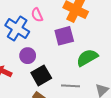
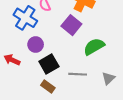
purple square: (64, 36) -> (71, 25), turned -36

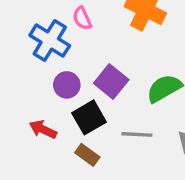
purple square: (71, 25) -> (111, 82), moved
red arrow: (12, 60) -> (43, 129), moved

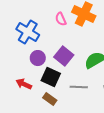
pink semicircle: (82, 18) -> (61, 19), moved
black square: (89, 117) -> (51, 77), turned -36

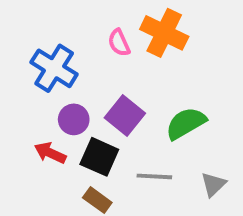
red arrow: (24, 84) -> (50, 153), moved

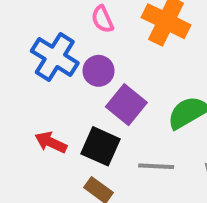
pink semicircle: (119, 43) -> (102, 19), moved
purple circle: (74, 119) -> (99, 71), moved

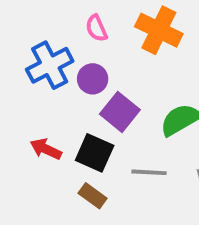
blue cross: (55, 57) -> (50, 65), turned 30

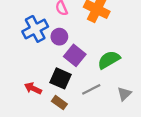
red arrow: (46, 149) -> (33, 88), moved
gray line: (149, 172) -> (91, 89), turned -30

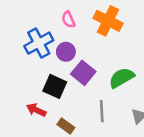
black square: (60, 78) -> (55, 86), moved
gray line: (91, 89) -> (102, 111), turned -66

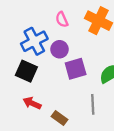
purple square: (83, 73) -> (76, 69), turned 35
black square: (55, 86) -> (26, 71), moved

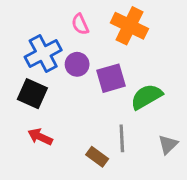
purple square: (76, 69) -> (111, 78), moved
brown rectangle: (60, 118) -> (97, 157), moved

